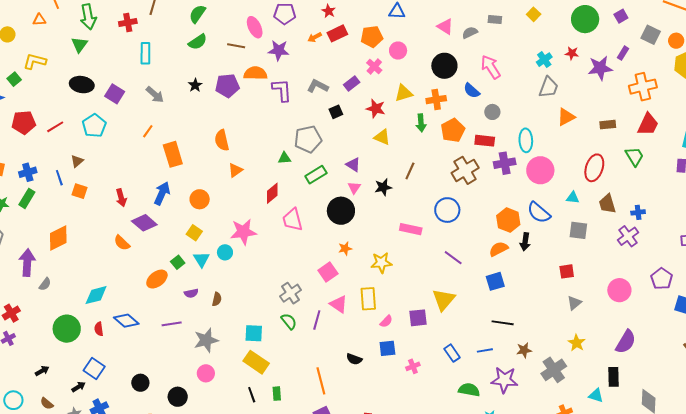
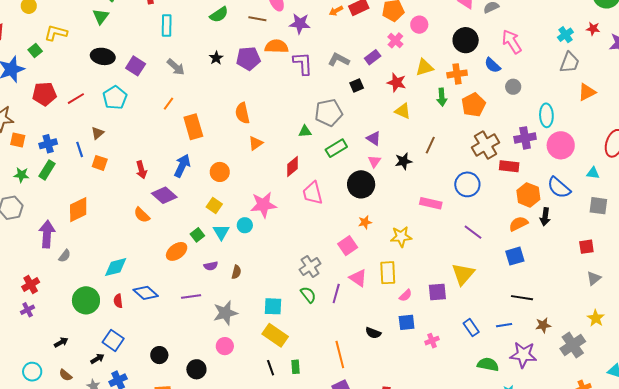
red rectangle: (485, 141) -> (509, 166), moved

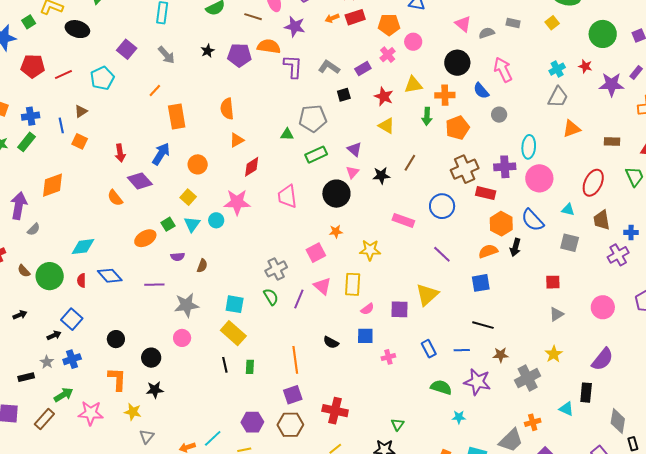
black ellipse: (103, 56) -> (77, 29), moved
red diamond: (293, 167) -> (252, 167), moved
brown semicircle: (66, 375) -> (24, 271), moved

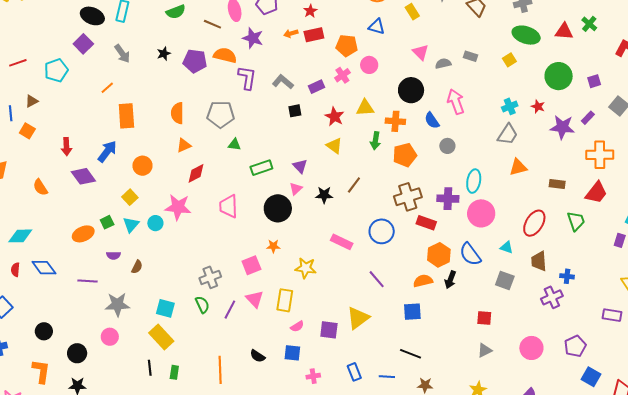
black ellipse: (77, 29) -> (92, 16), moved
gray pentagon: (313, 118) -> (221, 114), moved
orange semicircle: (115, 198) -> (40, 187), moved

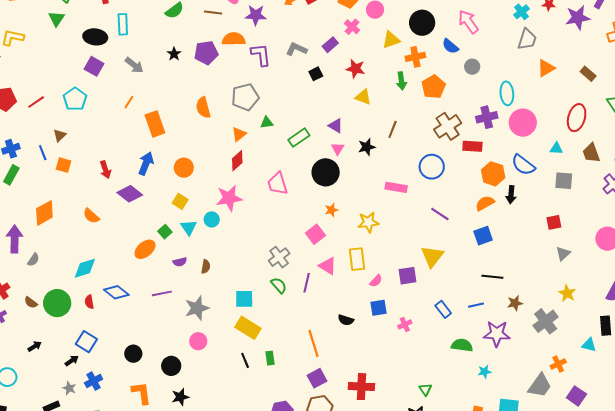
yellow triangle: (365, 108) -> (391, 40), moved
orange triangle: (184, 145) -> (239, 134), moved
brown rectangle: (557, 184) -> (588, 74), turned 49

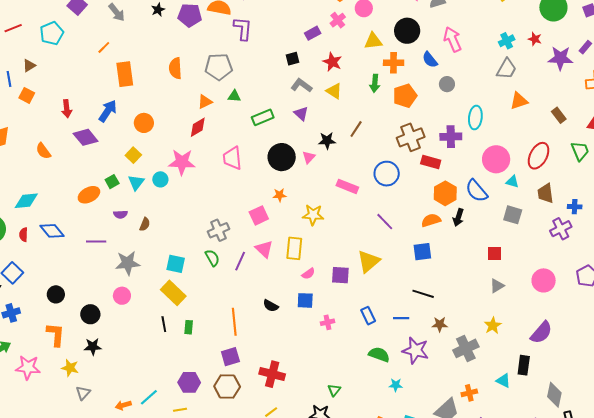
gray L-shape: (296, 49) -> (301, 85), moved
pink circle: (523, 123) -> (496, 159), moved
pink triangle: (338, 149) -> (309, 157), moved

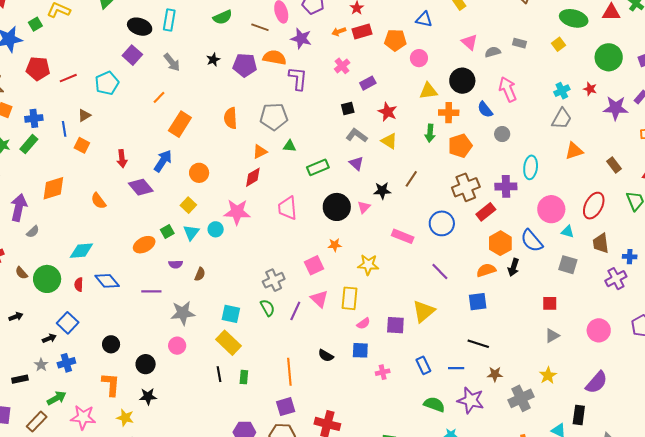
pink cross: (338, 20) -> (342, 66), moved
orange rectangle: (125, 74) -> (180, 124), turned 40
red rectangle: (431, 162) -> (486, 212), turned -54

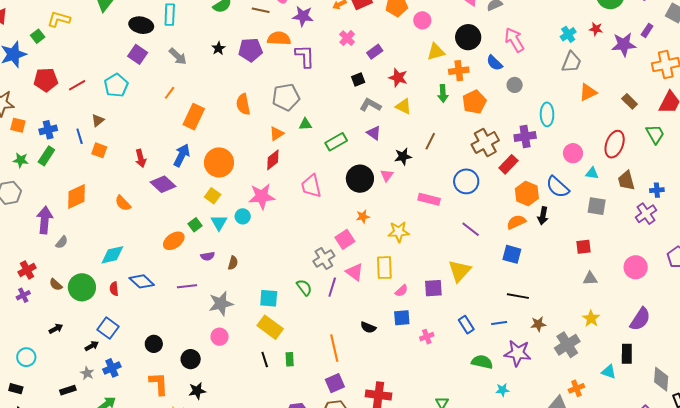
orange circle: (199, 173) -> (219, 162), size x1.5
pink circle: (551, 209) -> (573, 153), size x0.7
gray cross: (274, 280) -> (324, 258), moved
blue square: (478, 302) -> (512, 254), turned 30
gray triangle: (552, 336) -> (590, 278), turned 35

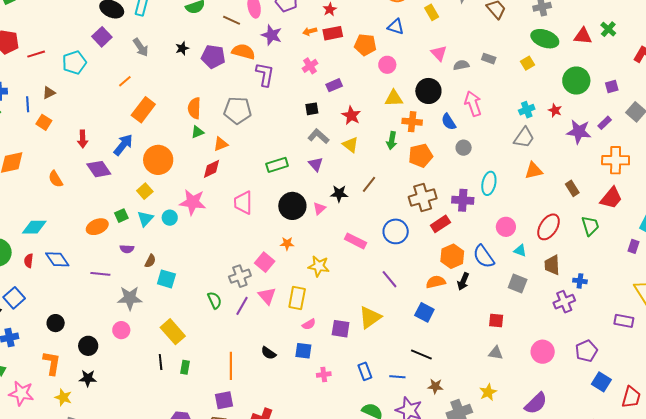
green triangle: (305, 124) -> (197, 132), moved, turned -32
pink square: (345, 239) -> (265, 262), turned -30
cyan square: (269, 298) -> (166, 279), moved

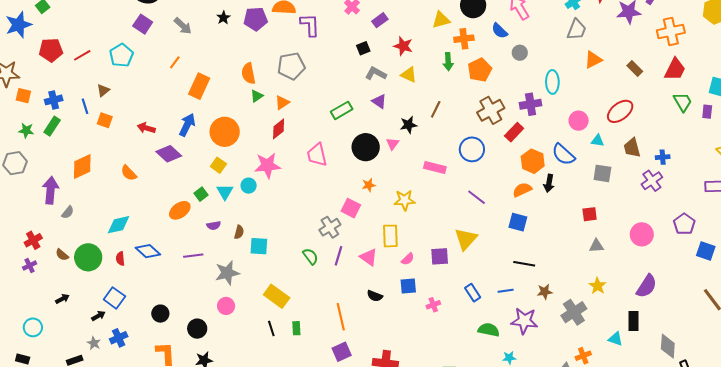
red arrow: (83, 139) -> (146, 128), turned 120
green trapezoid: (590, 226) -> (683, 102), moved
red ellipse: (548, 227) -> (620, 111), turned 32
pink triangle: (267, 296) -> (369, 257), moved

